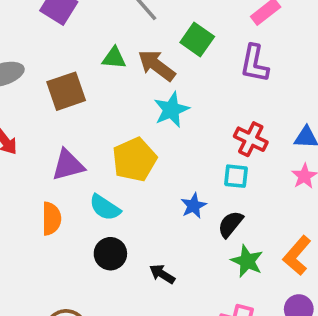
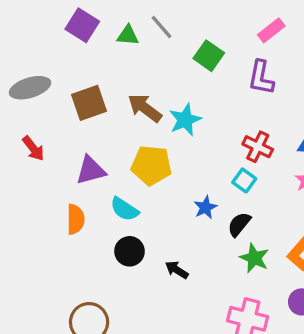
green triangle: (114, 58) -> (128, 35), moved
brown arrow: (157, 65) -> (145, 108), moved
yellow pentagon: (134, 160) -> (151, 165), turned 30
cyan square: (236, 176) -> (244, 180), turned 30

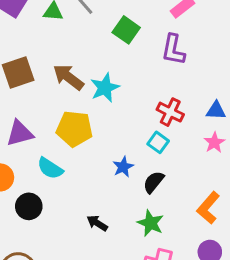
black circle: (130, 251) -> (29, 206), moved
green star: (254, 258) -> (150, 223), moved

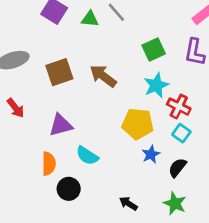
green square: (126, 30) -> (154, 50), moved, turned 30
cyan star: (105, 88) -> (156, 85), moved
red cross: (170, 112) -> (179, 107), moved
yellow pentagon: (74, 129) -> (138, 124), moved

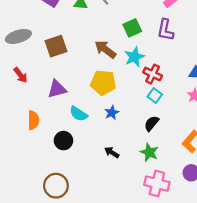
brown arrow: (103, 76) -> (105, 49), moved
yellow pentagon: (138, 124) -> (103, 83), moved
blue star: (151, 154) -> (112, 113), moved
orange semicircle: (49, 164) -> (33, 120), moved

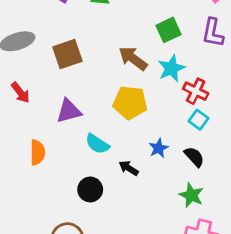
blue star: (112, 113) -> (159, 148), moved
black semicircle: (151, 123) -> (194, 157), turned 98
black circle: (63, 141) -> (90, 189), moved
black arrow: (112, 152) -> (129, 168), moved

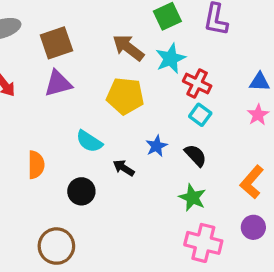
purple triangle: (69, 111) -> (58, 84), moved
orange semicircle: (37, 152) -> (36, 165), moved

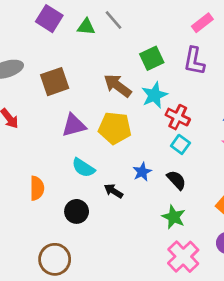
purple triangle: (58, 84) -> (74, 125), moved
pink cross: (203, 243) -> (183, 257), turned 32

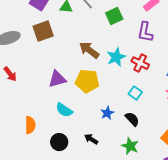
green square: (152, 58) -> (114, 16), moved
brown square: (55, 82) -> (43, 31), moved
red cross: (178, 117) -> (140, 63), moved
black arrow: (113, 191) -> (91, 139), moved

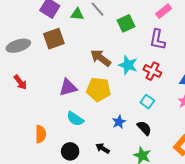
cyan star: (116, 57) -> (128, 65), turned -30

